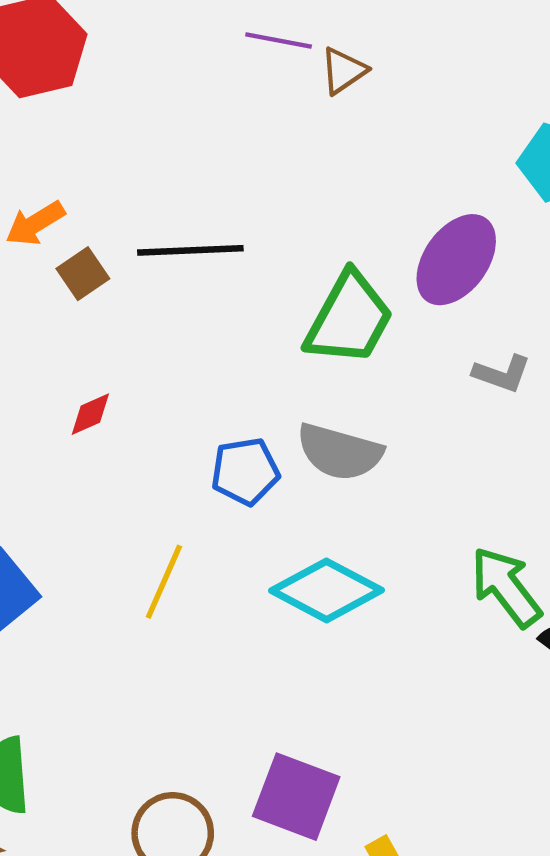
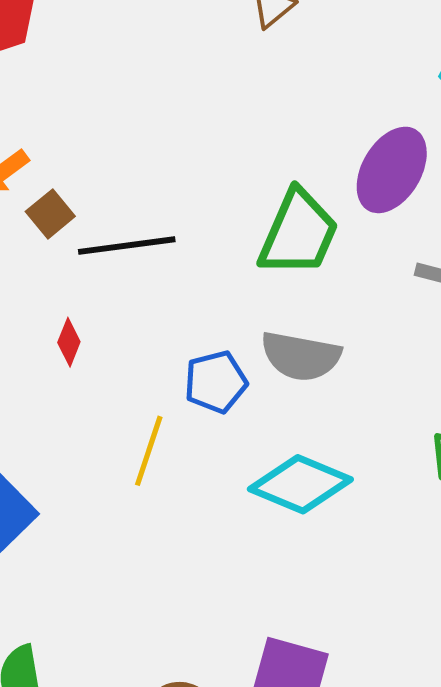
black line: (190, 250) -> (127, 246), moved
red diamond: (90, 414) -> (69, 342), turned -39
yellow line: (164, 582) -> (149, 451), moved

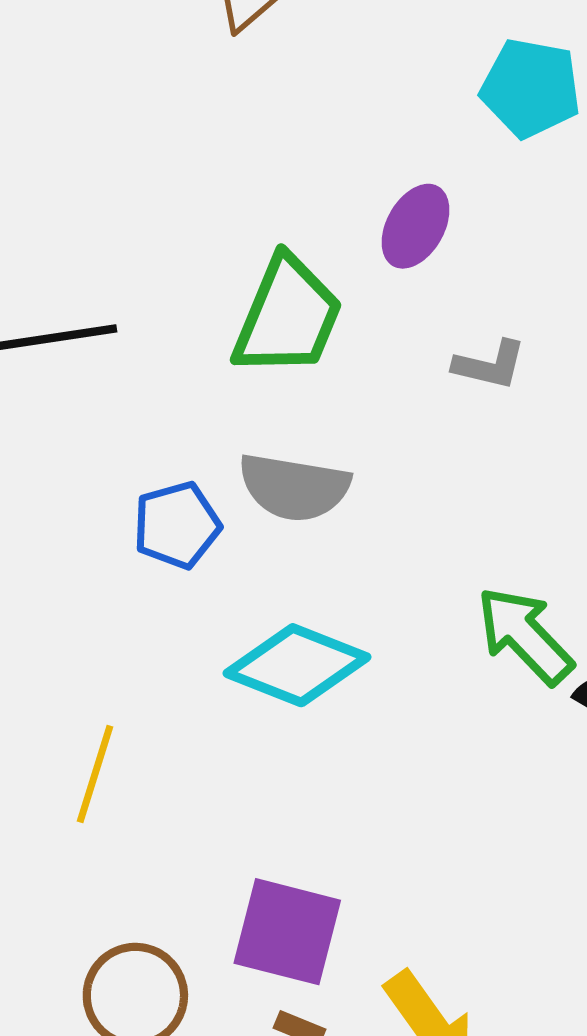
purple ellipse: (392, 170) -> (416, 226), size x0.7
yellow line: (149, 451) -> (95, 774), moved

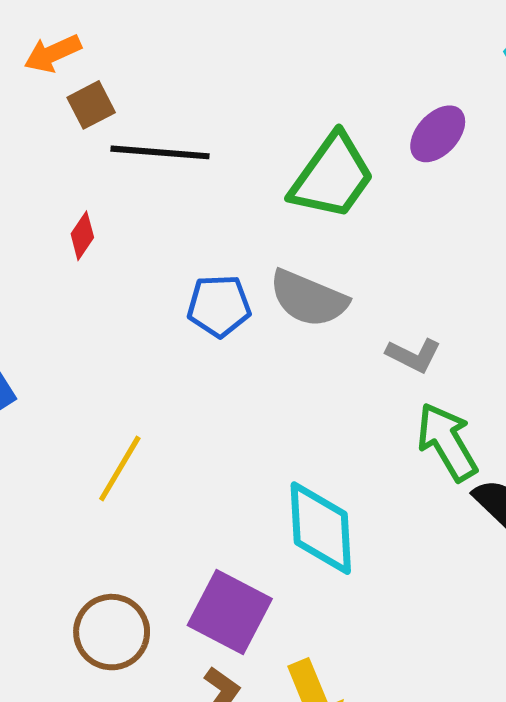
gray L-shape: (490, 365) -> (414, 355), moved
cyan diamond: (297, 665) -> (321, 528), moved, turned 52

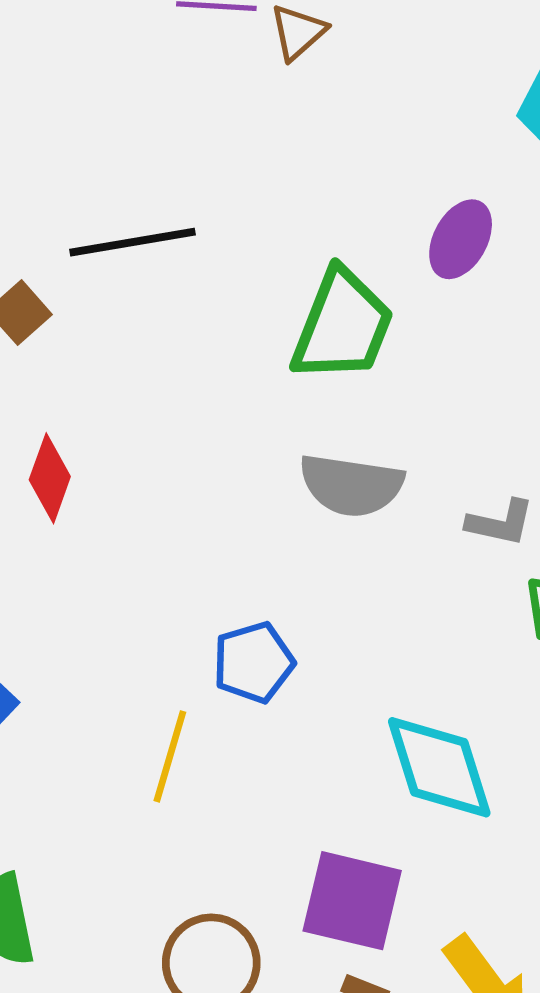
black line: (160, 152) -> (132, 242), moved
red diamond: (82, 236) -> (50, 478), size x1.4
blue pentagon: (219, 306) -> (254, 662), moved

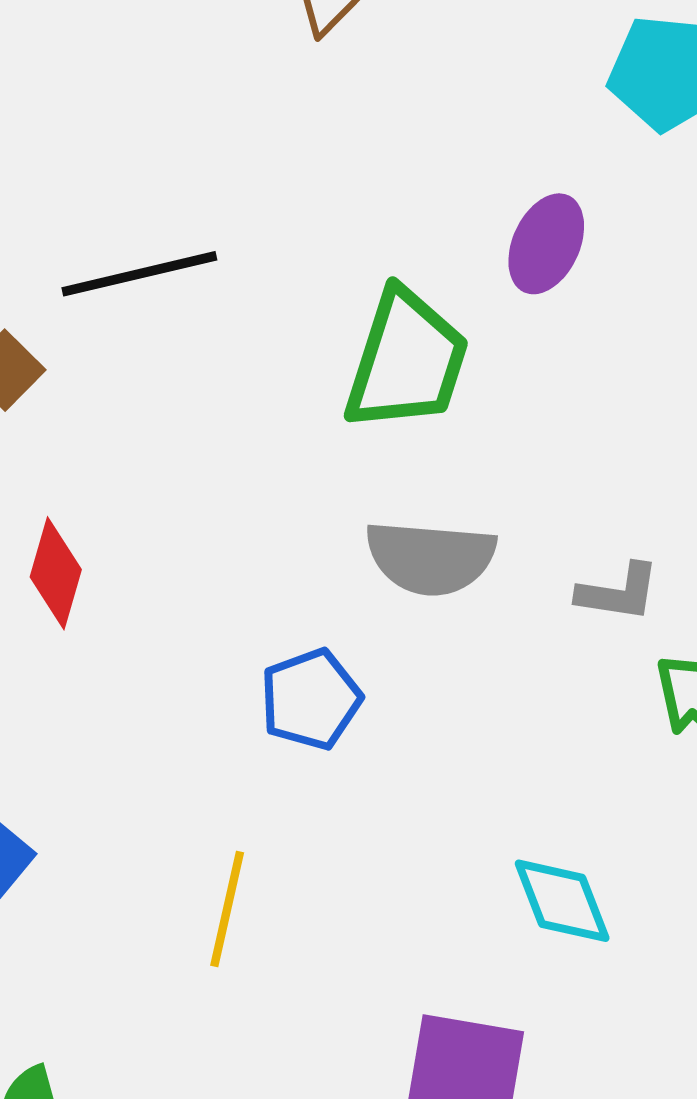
blue pentagon: (254, 662) -> (311, 699), moved
cyan diamond: (439, 767) -> (562, 901), size x0.7

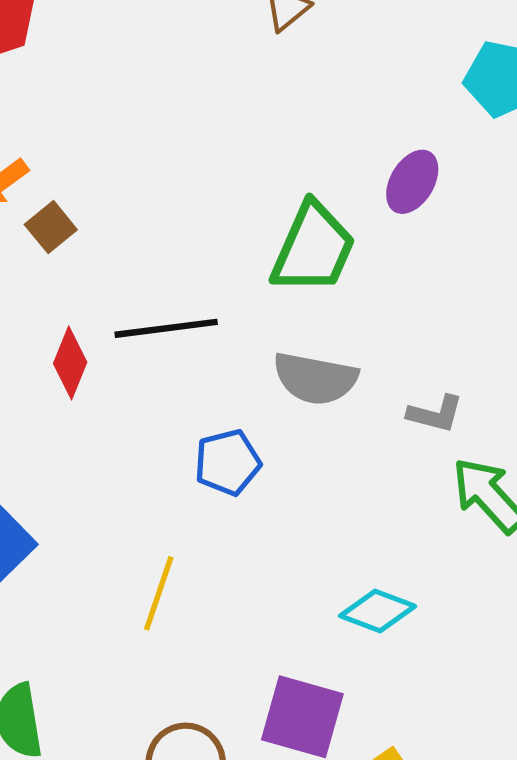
black line: (139, 274) -> (166, 328), moved
cyan diamond: (562, 901) -> (378, 611), turned -54

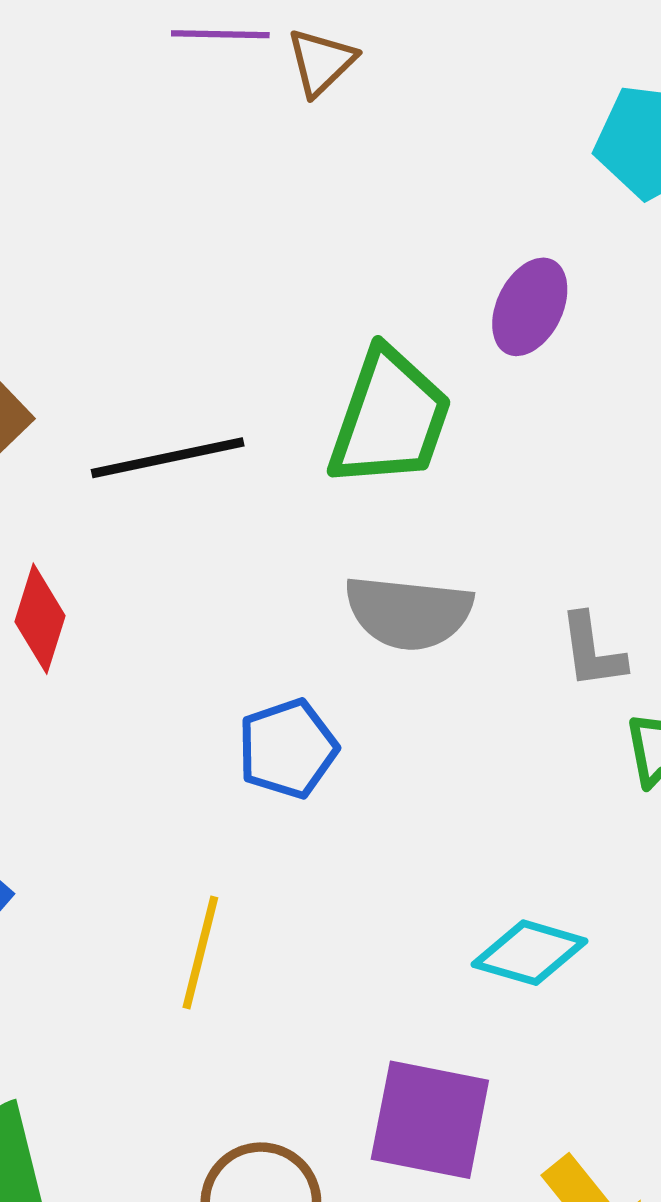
black line: (166, 328) -> (168, 458), moved
gray L-shape: (435, 414) -> (592, 651), turned 72

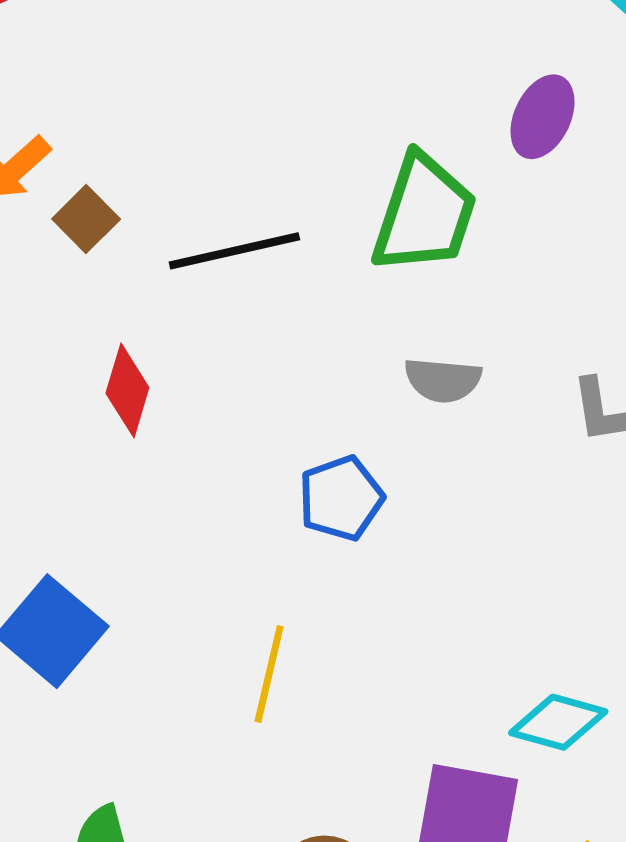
gray semicircle: (409, 612) -> (443, 380), size x0.7
cyan diamond: (530, 953) -> (558, 722), moved

